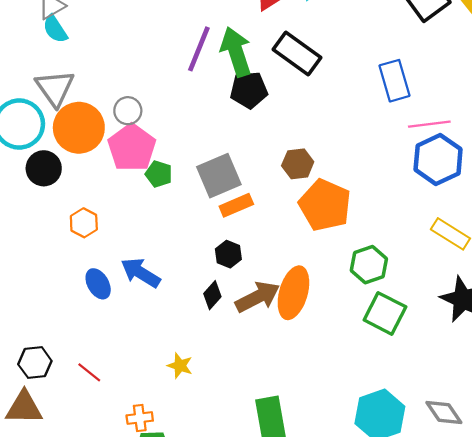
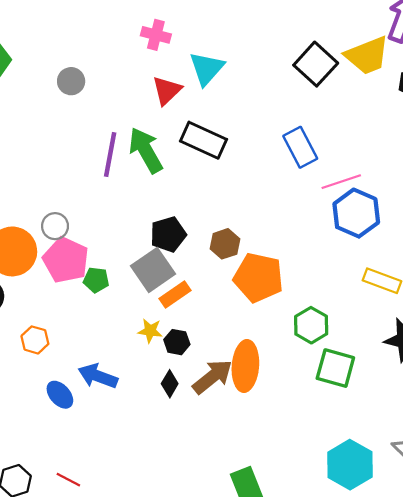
black pentagon: (249, 90) -> (168, 234), moved
yellow star: (180, 366) -> (150, 331), moved

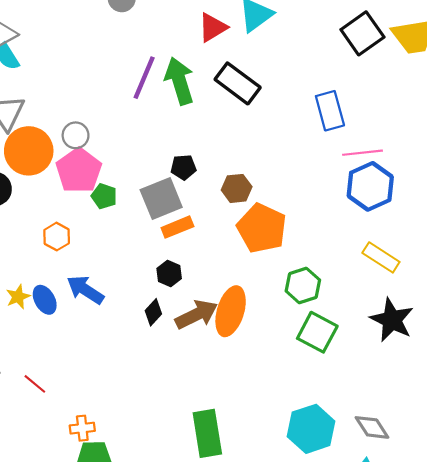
black pentagon: (168, 234) -> (183, 167), size x0.7
yellow star: (150, 331) -> (18, 297), moved, turned 30
orange hexagon: (35, 340) -> (57, 237), moved

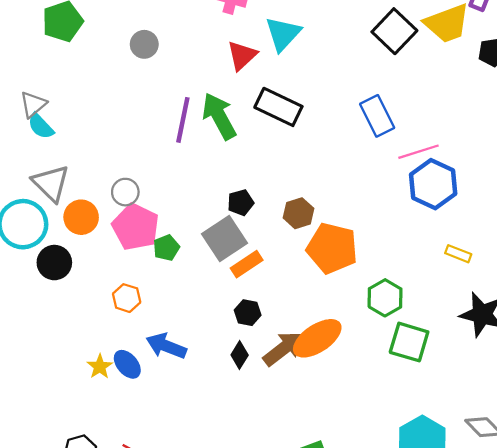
orange circle: (29, 151) -> (81, 217), size x0.7
green pentagon: (104, 196) -> (166, 248), turned -30
yellow rectangle: (381, 257) -> (458, 254), size x0.7
orange ellipse: (231, 311) -> (317, 338), turned 51

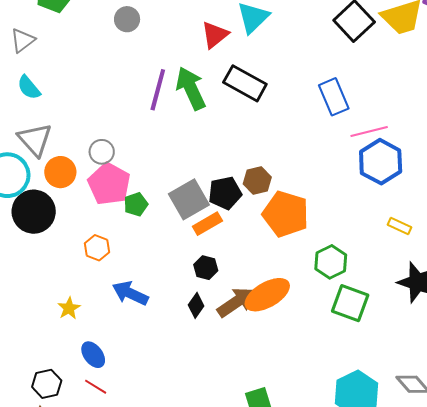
gray triangle: (33, 104) -> (23, 40), moved
black pentagon: (241, 202) -> (225, 193), moved, size x1.4
black circle: (54, 263) -> (34, 212), size x1.4
blue ellipse: (127, 364) -> (93, 355), moved

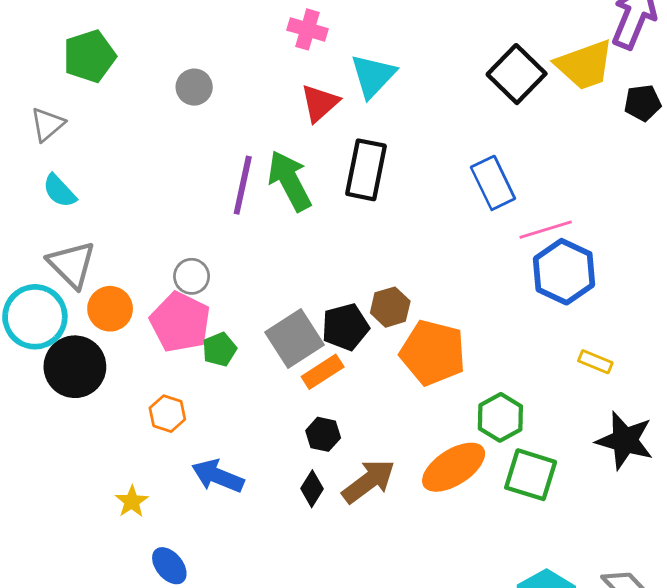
black rectangle: (245, 83) -> (366, 170), turned 75
gray circle: (102, 152) -> (192, 276), moved
orange ellipse: (267, 295) -> (454, 467), moved

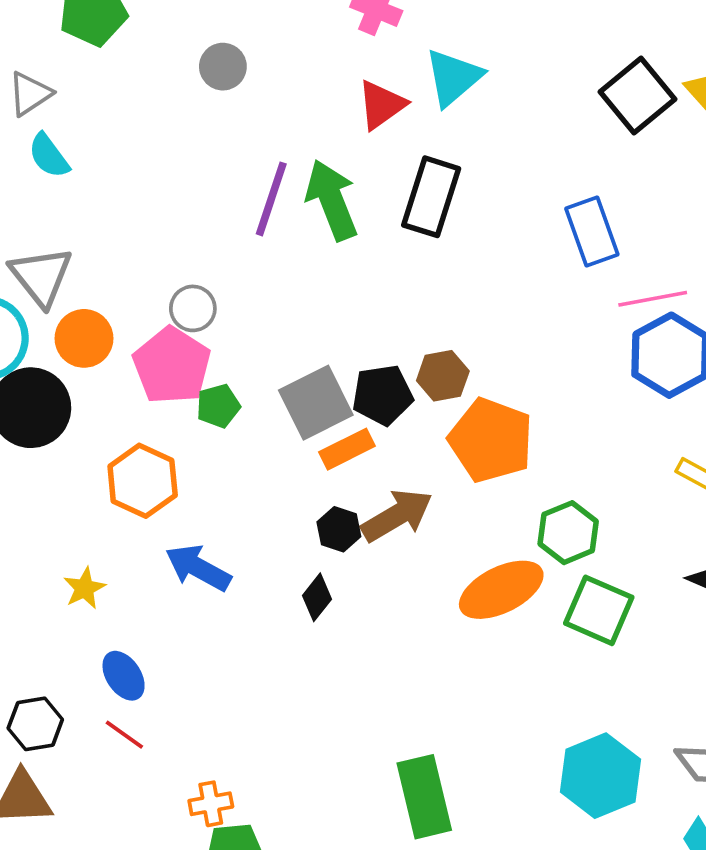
cyan semicircle: (59, 191) -> (49, 156), moved
orange hexagon: (167, 414) -> (143, 481), size x1.5
brown arrow: (369, 481) -> (397, 515), moved

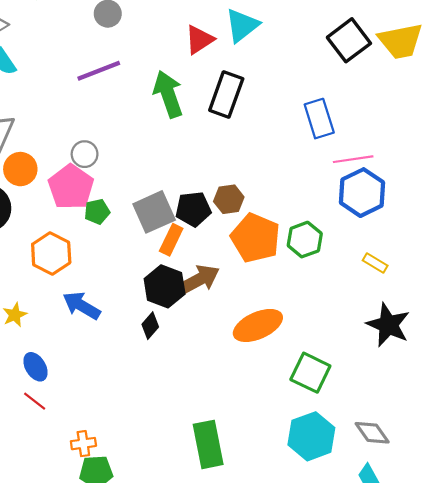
purple line: (271, 199) -> (99, 71), moved, turned 48
orange rectangle: (347, 449) -> (171, 240), turned -40
black hexagon: (339, 529) -> (165, 286), size x1.6
green hexagon: (568, 533) -> (305, 240), moved
green square: (599, 610) -> (310, 373), moved

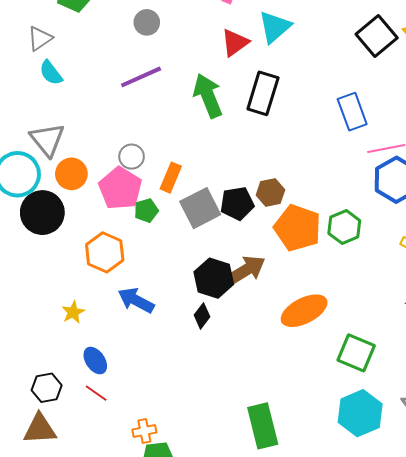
orange rectangle: (171, 240) -> (171, 178), moved

